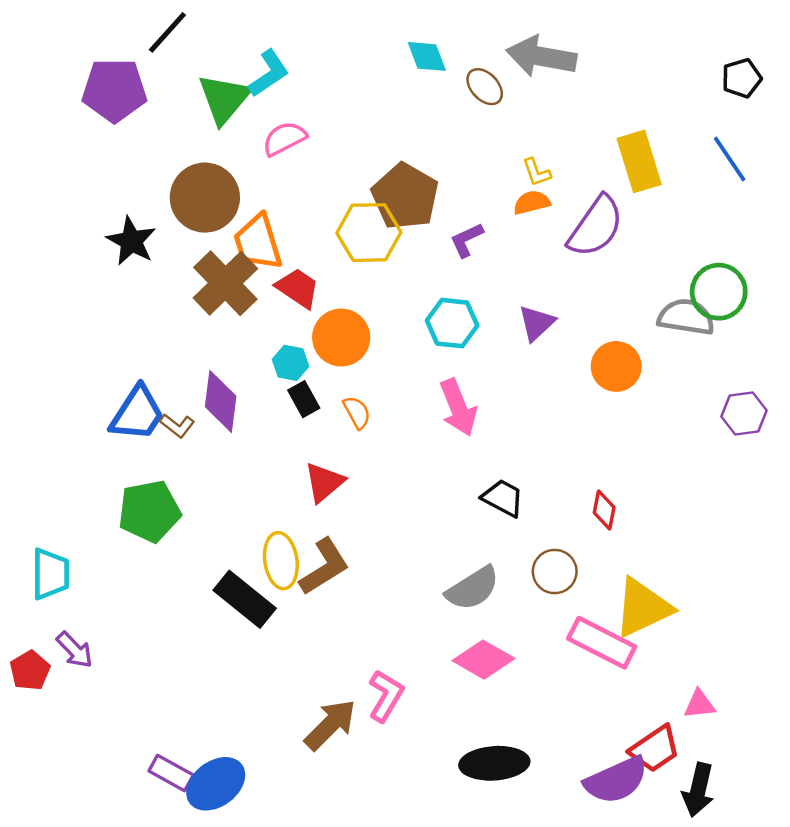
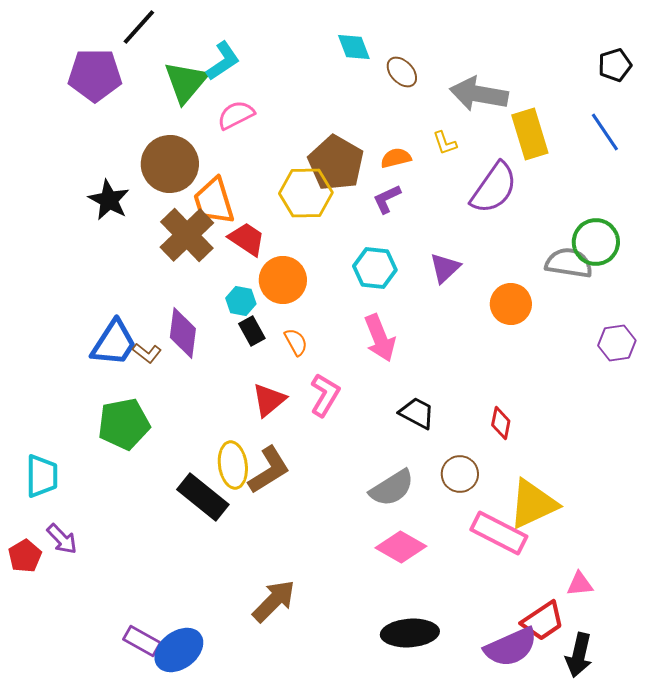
gray arrow: (541, 56) -> (479, 94), moved
orange semicircle: (532, 202) -> (396, 158), moved
pink L-shape: (386, 696) -> (325, 395), moved

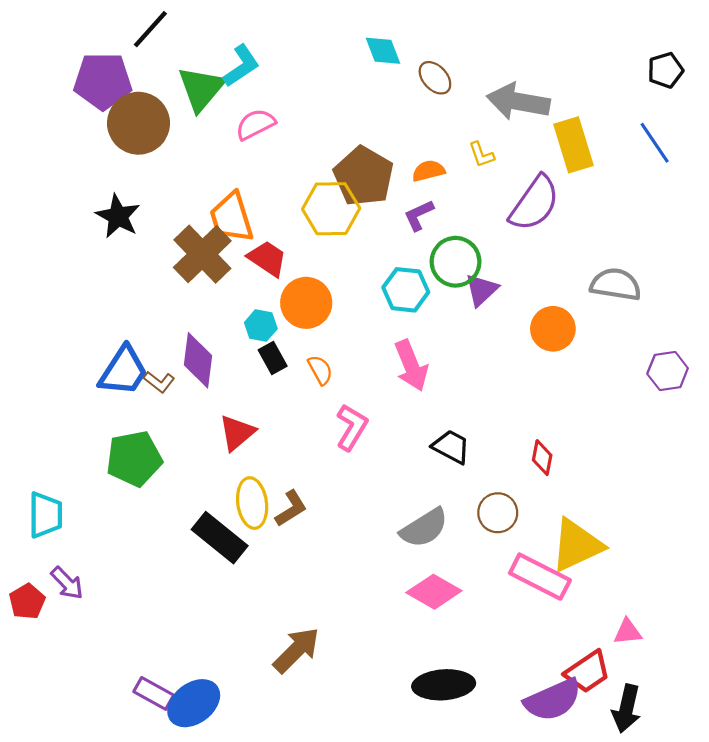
brown circle: (170, 164) -> (139, 123), moved
green circle: (596, 242) -> (456, 262), moved
red triangle: (269, 400) -> (237, 433), moved
brown L-shape: (269, 470) -> (291, 508), size x0.7

